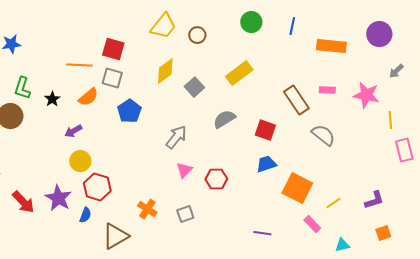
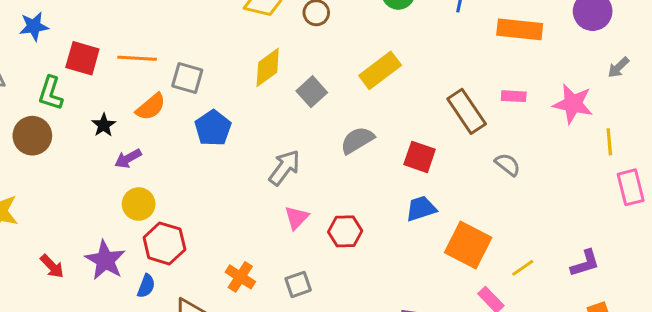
red square: (113, 49) -> (82, 58), moved
black star: (52, 99) -> (104, 125), moved
gray semicircle: (323, 135) -> (508, 165), size x0.7
red arrow: (23, 202) -> (52, 266), size x0.7

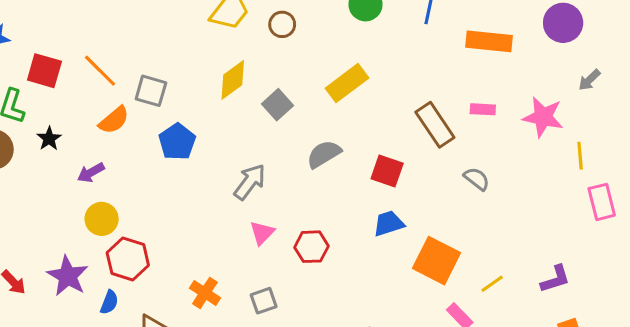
orange line: (137, 58) -> (100, 71), turned 42
black star: (104, 125) -> (49, 139), moved

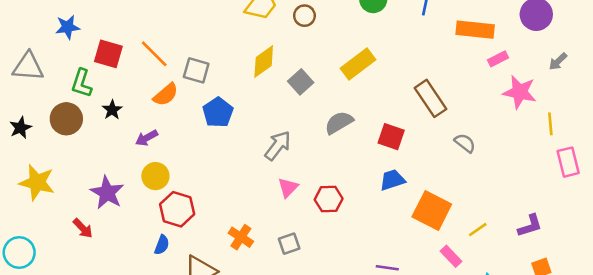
pink rectangle: (483, 109) -> (498, 59), moved, turned -30
purple star: (68, 276) -> (107, 193), moved

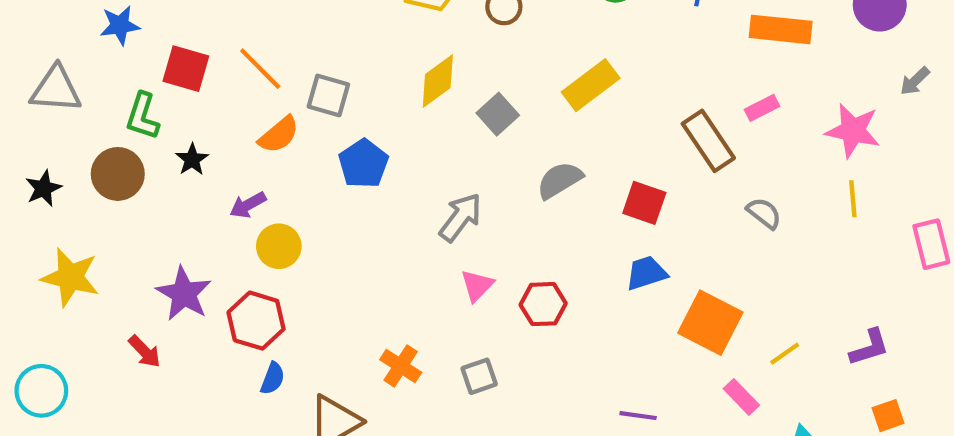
pink rectangle: (498, 59) -> (762, 108), moved
yellow line: (550, 124) -> (853, 199), moved
yellow circle: (155, 176) -> (279, 246), moved
red hexagon: (177, 209) -> (256, 321), moved

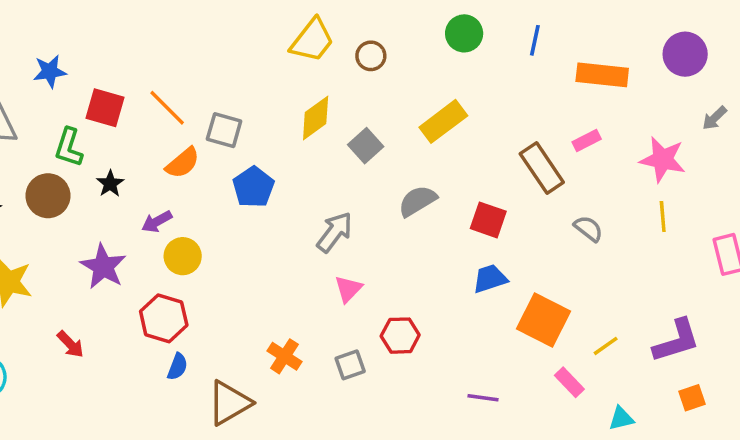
purple star: (184, 294) -> (103, 267), moved
red hexagon: (543, 304) -> (400, 336), moved
purple L-shape: (869, 347) -> (676, 341), size x1.4

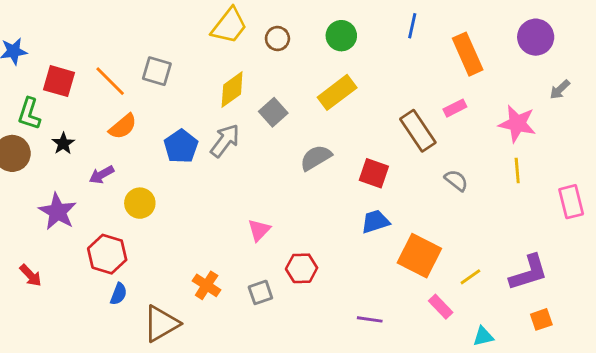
green circle: (464, 33) -> (341, 36), moved
orange rectangle: (602, 75) -> (468, 54), turned 60
gray square: (224, 130) -> (157, 71), moved
gray arrow: (335, 232) -> (225, 141), moved
yellow circle: (183, 256) -> (140, 203), moved

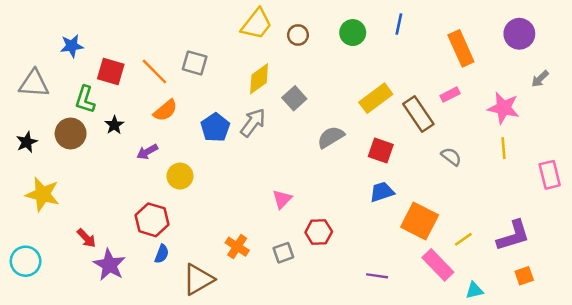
blue line: (412, 26) -> (399, 24), moved
yellow rectangle: (337, 92) -> (376, 98), moved
purple star: (58, 212) -> (109, 265), moved
pink rectangle: (441, 307) -> (438, 265), size x1.5

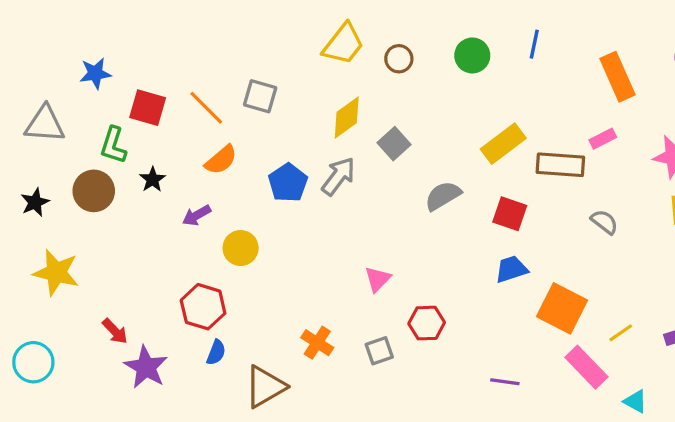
brown rectangle: (418, 114) -> (560, 165), turned -52
cyan triangle: (474, 290) -> (635, 401), turned 42

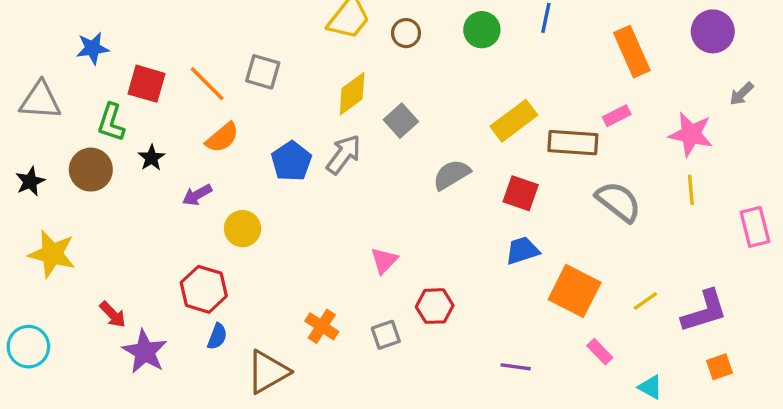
gray semicircle: (604, 222) -> (618, 202), size x1.6
yellow line: (621, 333) -> (645, 301), moved
pink rectangle: (586, 367) -> (600, 352), size x0.6

